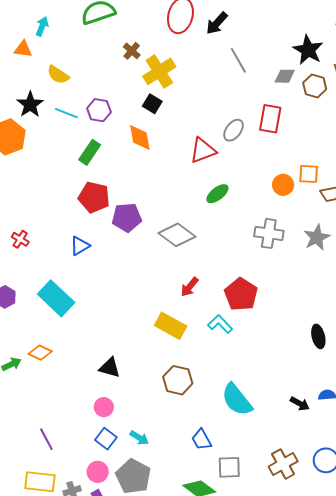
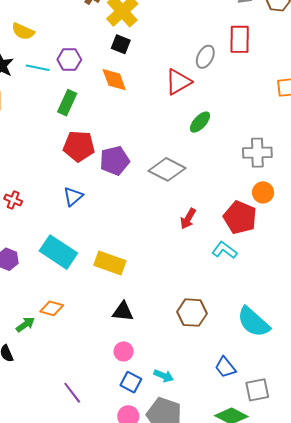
orange circle: (283, 185) -> (263, 192), moved
yellow rectangle: (171, 326) -> (110, 263), moved

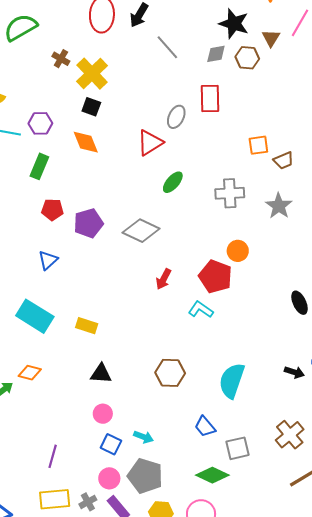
red pentagon: (79, 146) -> (52, 210), size x0.7
gray cross: (257, 153) -> (230, 193), moved
yellow rectangle: (110, 263) -> (87, 326), size x0.7
cyan semicircle: (253, 322) -> (232, 381), turned 69
purple line: (72, 393) -> (53, 456), turned 55

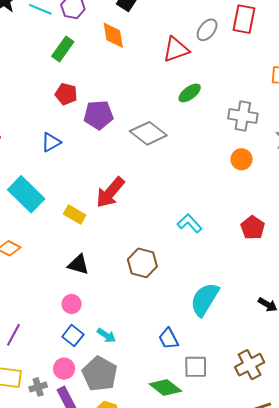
orange circle: (238, 251) -> (242, 159), moved
red pentagon: (215, 276) -> (253, 228), moved, size x0.7
red arrow: (164, 279) -> (110, 192), moved, size x1.6
brown hexagon: (170, 373) -> (142, 263), moved

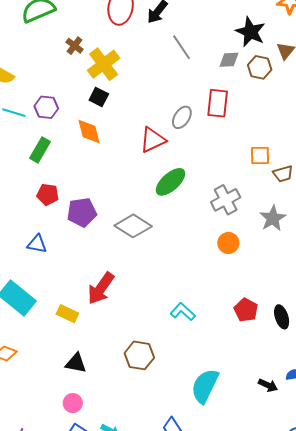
green ellipse: (190, 93) -> (170, 182), size x1.4
gray cross: (243, 116) -> (226, 200), turned -32
blue triangle: (51, 142) -> (37, 244), turned 45

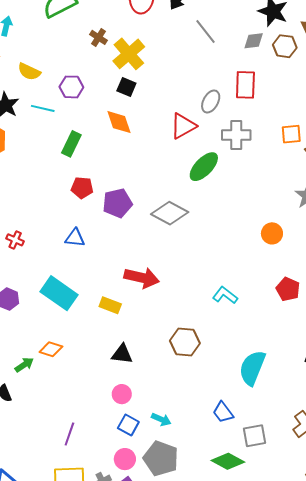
purple hexagon: (46, 107) -> (71, 87), moved
gray cross: (226, 200) -> (236, 135), moved, turned 32
orange circle: (228, 243) -> (272, 233), moved
red arrow: (101, 288) -> (142, 278), turned -108

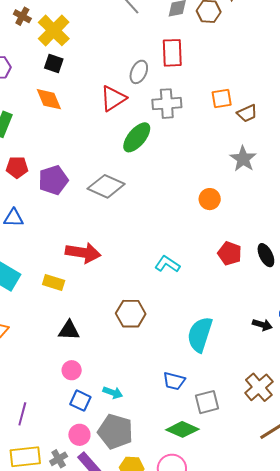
blue trapezoid: (223, 412) -> (174, 381), turned -35

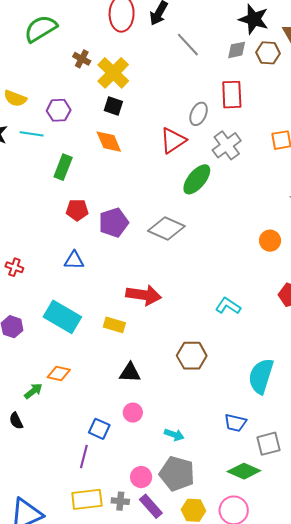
gray cross: (167, 104) -> (227, 145), turned -32
blue square: (80, 401) -> (99, 429), moved
gray cross: (59, 459) -> (120, 501), turned 36

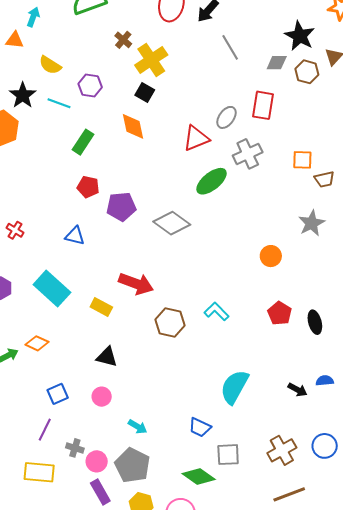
brown hexagon: (192, 356) -> (170, 323), moved
blue square: (99, 429) -> (58, 394), moved, turned 30
gray cross: (120, 501) -> (75, 448), moved

